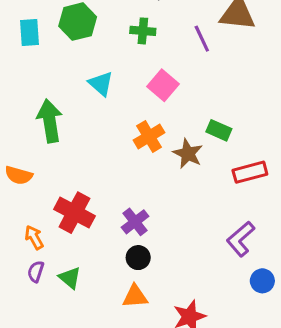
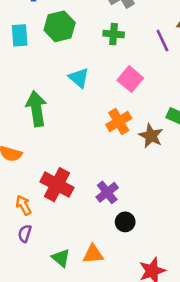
black circle: (138, 258) -> (125, 222), moved
green triangle: (70, 278) -> (61, 258), moved
orange triangle: (135, 296) -> (93, 254), moved

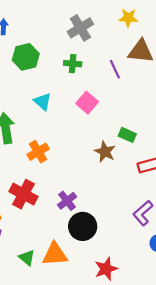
orange cross: (119, 122) -> (38, 152), moved
black circle: (125, 222) -> (83, 226), size x1.6
orange triangle: (93, 254) -> (55, 254), size x1.4

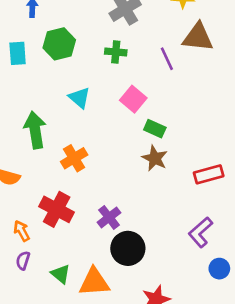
green rectangle: (127, 135) -> (155, 129), moved
green triangle: (27, 258) -> (61, 274), moved

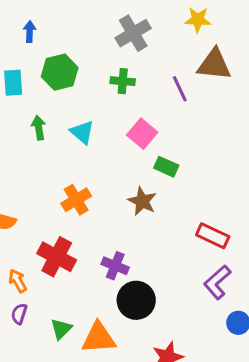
green arrow: (35, 130) -> (39, 128), moved, size x0.6
brown star: (155, 158) -> (142, 201), moved
red rectangle: (209, 174) -> (213, 236), moved, turned 40
purple cross: (109, 217) -> (115, 266), turned -30
green triangle: (61, 274) -> (61, 329), turned 35

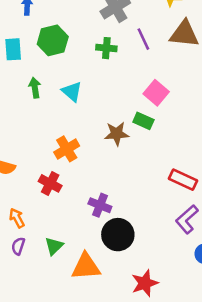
purple line: (180, 89) -> (143, 39), moved
pink square: (142, 134) -> (156, 93), moved
brown star: (142, 201) -> (117, 134), moved, turned -30
red cross: (57, 257) -> (50, 183), moved, size x0.7
green triangle: (61, 329) -> (54, 246), moved

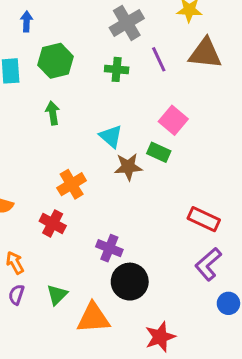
green arrow: (35, 88) -> (53, 113), moved
cyan triangle: (72, 91) -> (111, 136), moved

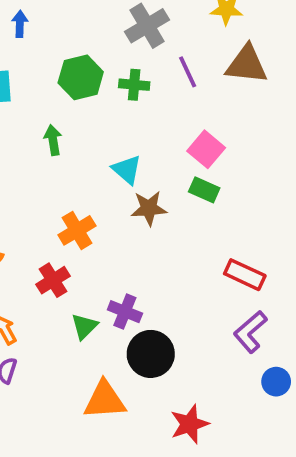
green hexagon: (56, 61) -> (81, 77), moved
green rectangle: (159, 152) -> (204, 190), moved
red cross: (53, 223) -> (53, 280), turned 30
green triangle: (57, 295) -> (84, 326), moved

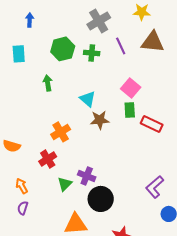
green rectangle: (204, 190) -> (130, 110), turned 63
red rectangle: (245, 275) -> (152, 124), moved

